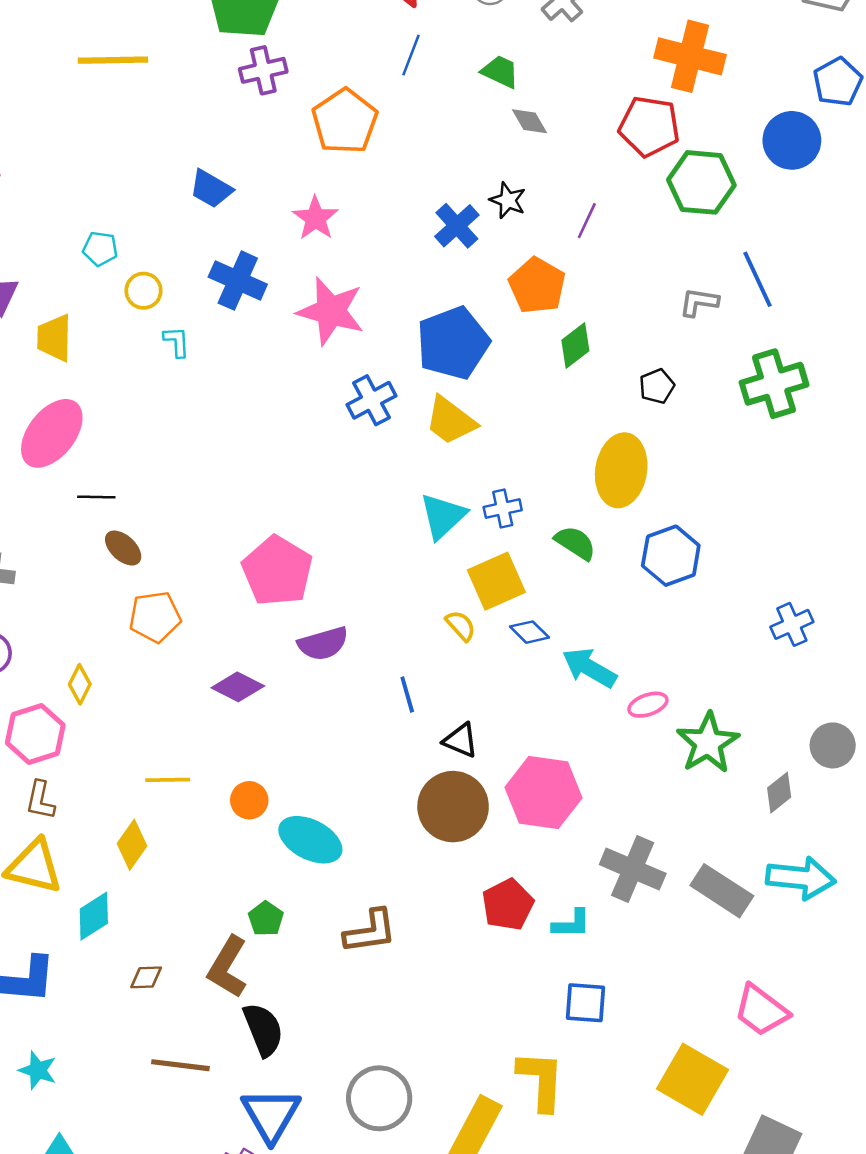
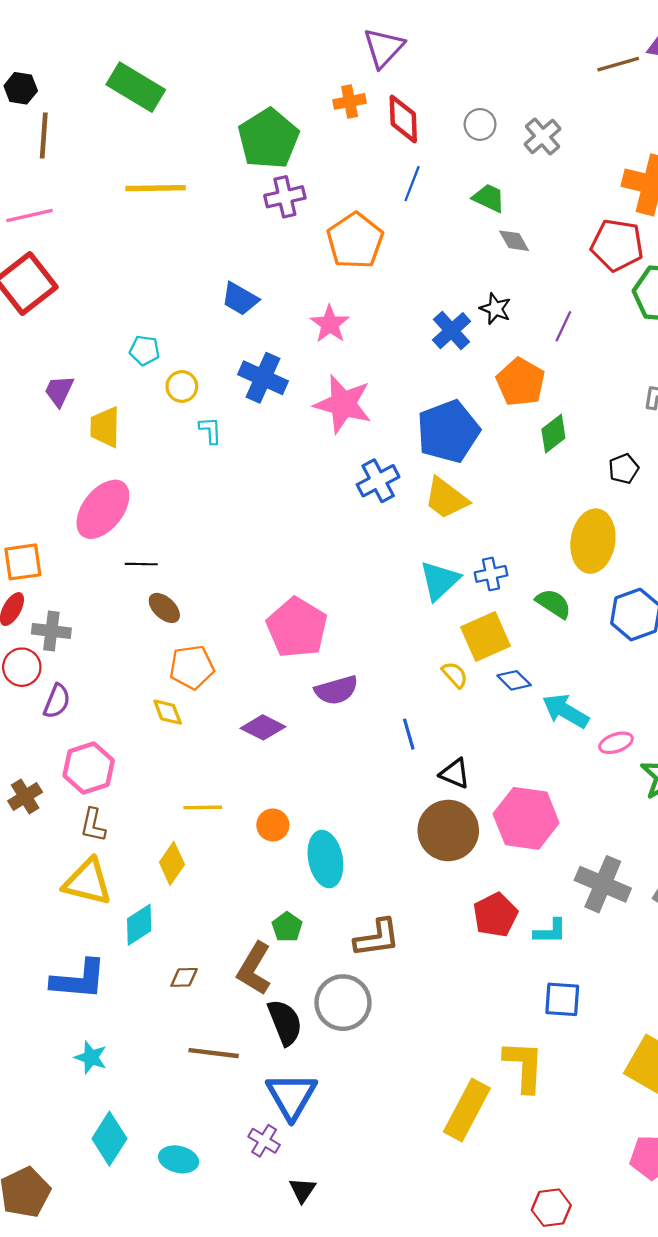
yellow diamond: (80, 684) -> (168, 712), moved, turned -48
cyan ellipse: (310, 840) -> (325, 859), turned 52
gray circle: (379, 1098) -> (343, 1003), moved

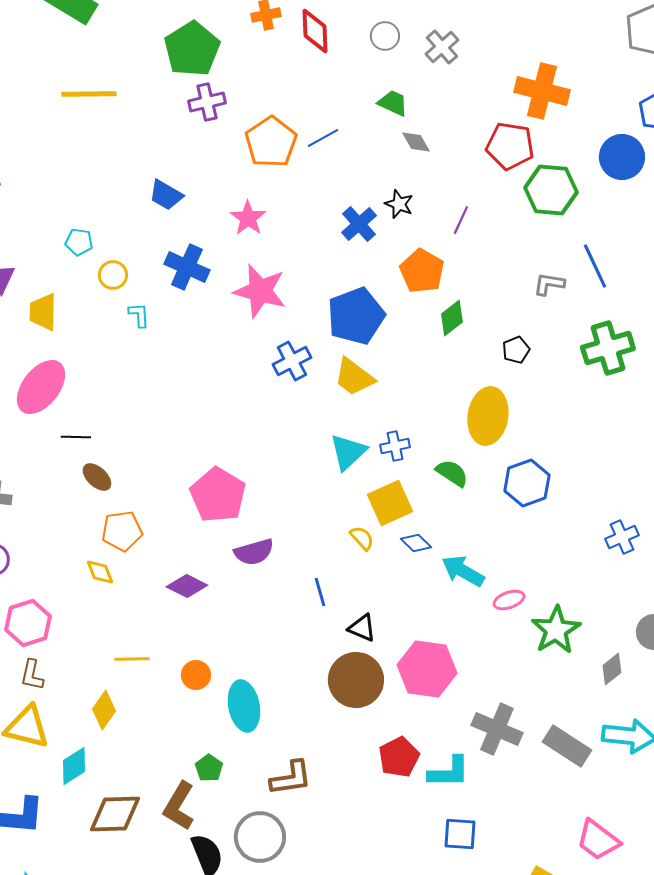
blue line: (412, 184) -> (323, 138), moved, turned 40
cyan L-shape: (550, 931) -> (449, 772), size x1.4
brown diamond: (184, 977) -> (115, 814), size x2.0

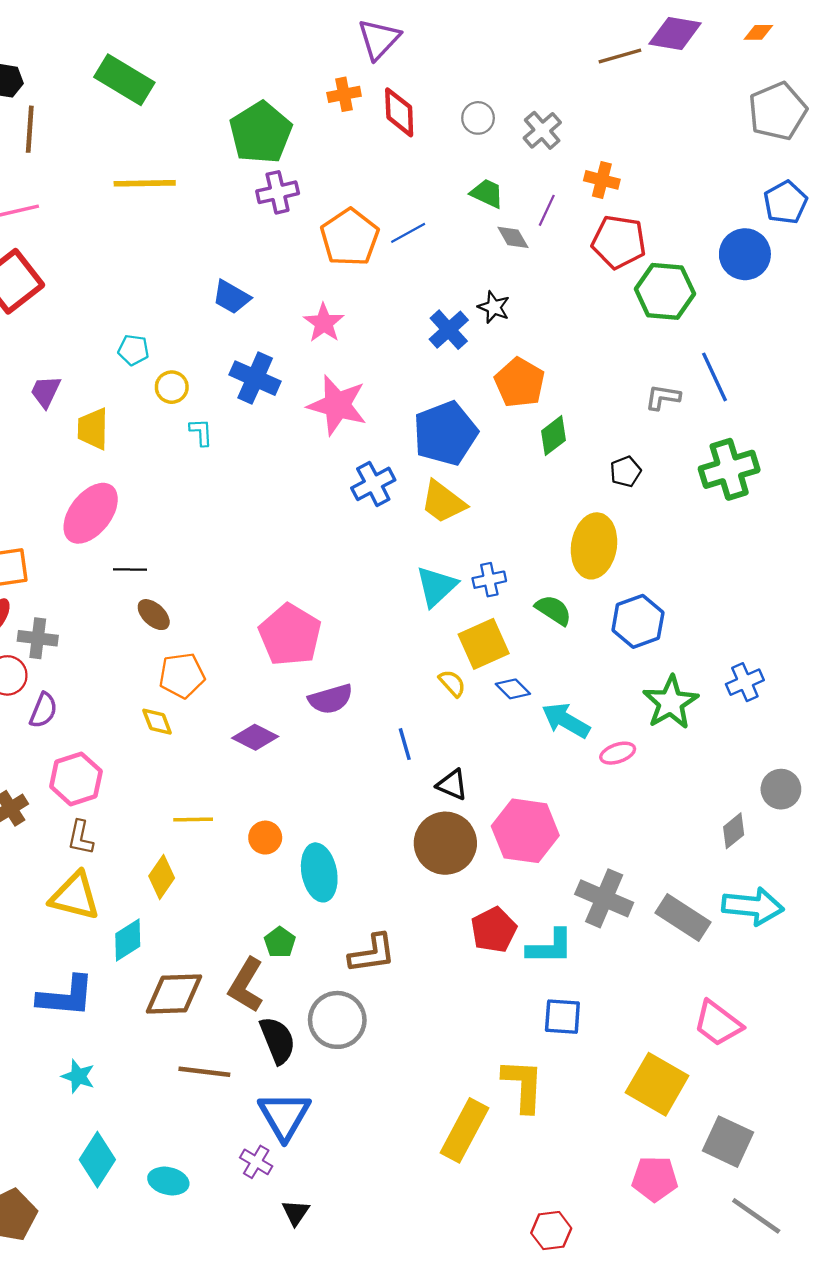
orange cross: (542, 91) -> (602, 180), moved, size x0.6
purple line: (461, 220) -> (547, 210), moved
green star: (556, 630) -> (671, 702), moved

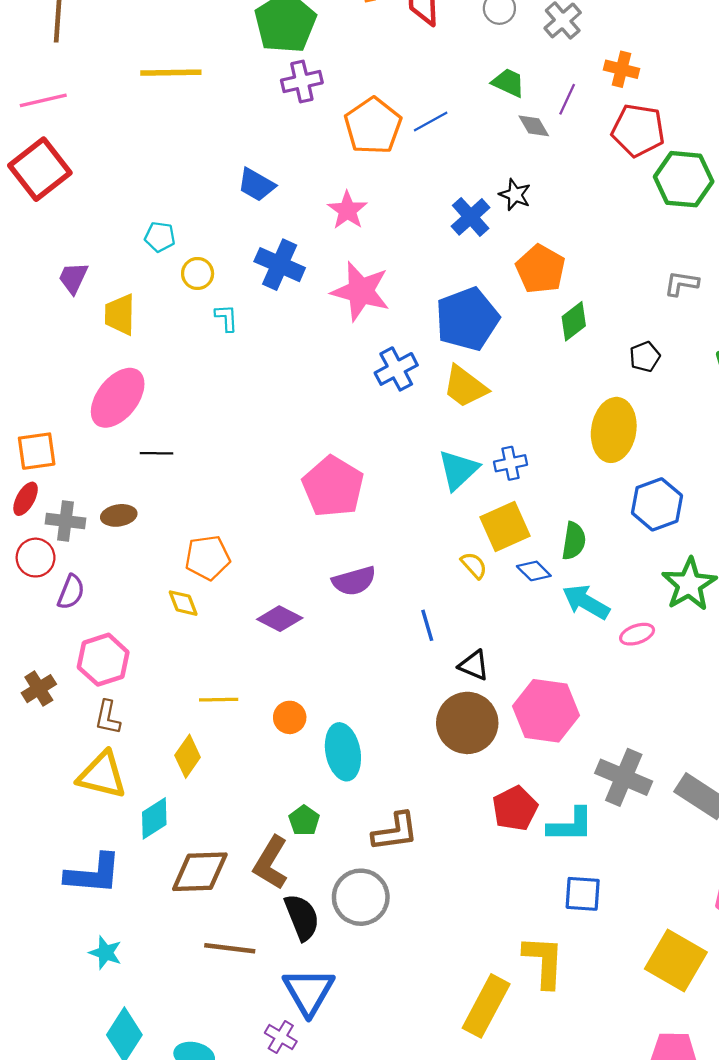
green semicircle: (553, 610) -> (574, 541), moved, turned 66
brown ellipse: (154, 615) -> (119, 515), moved, turned -52
pink pentagon: (290, 635) -> (333, 487), moved

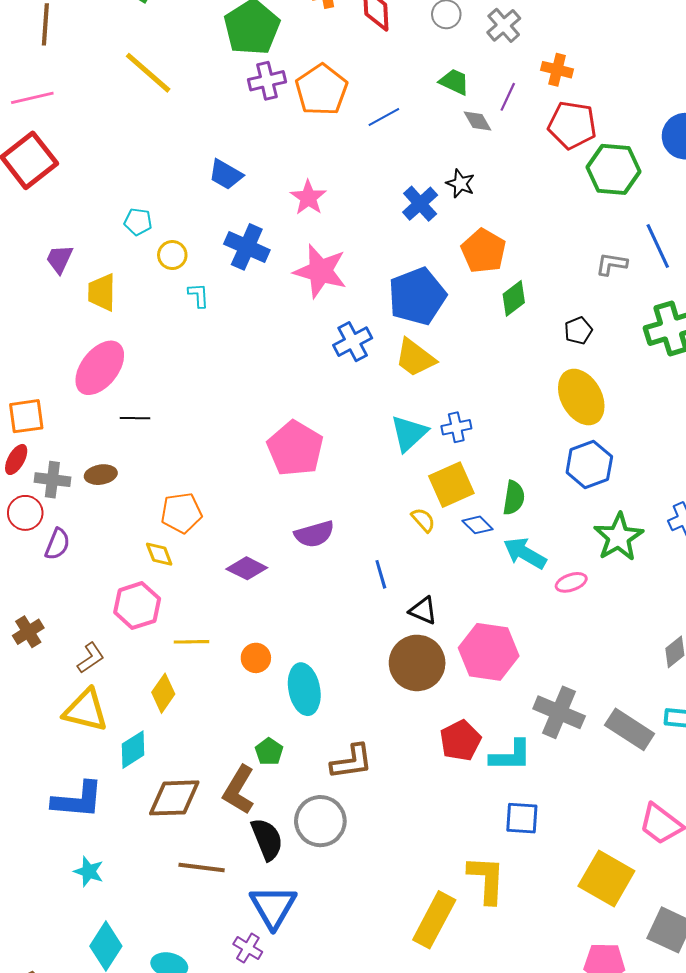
yellow line: (171, 73) -> (148, 73), turned 42
orange pentagon: (373, 126) -> (321, 90), moved
yellow ellipse: (614, 430) -> (581, 397), moved, turned -38
pink hexagon: (103, 660) -> (137, 606), moved
brown L-shape: (108, 717) -> (91, 658), turned -136

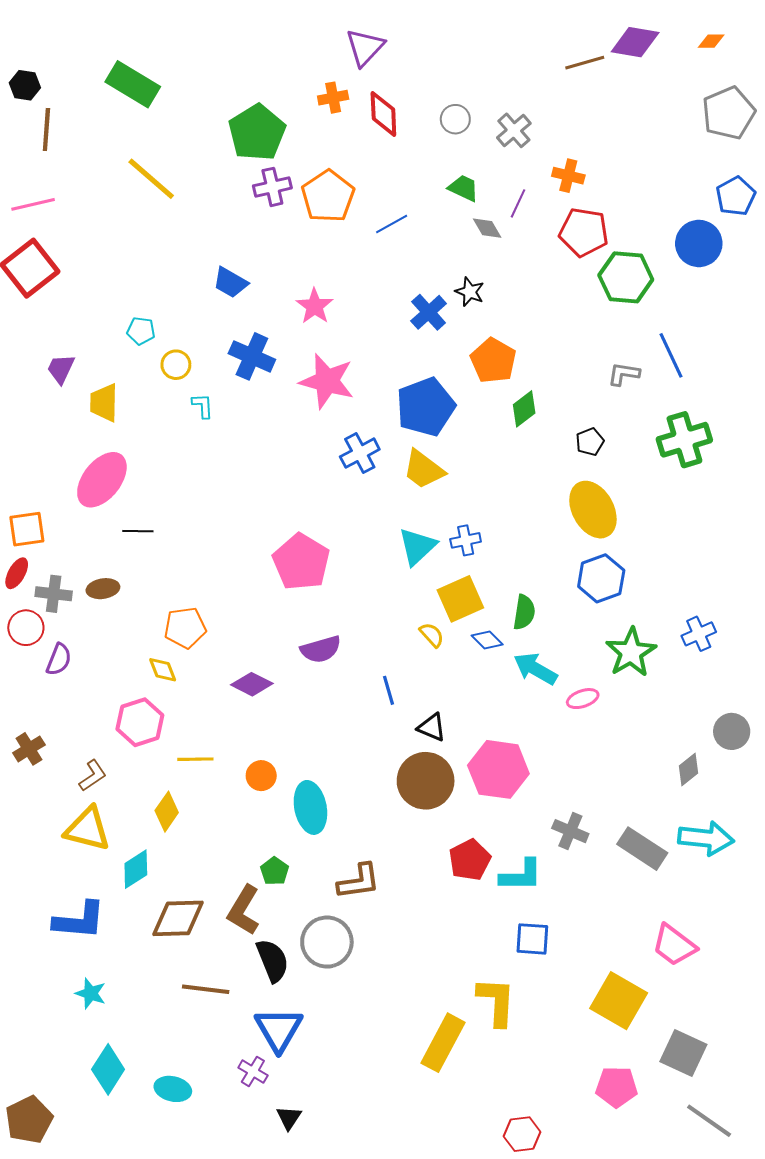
gray cross: (559, 712) -> (570, 831), size x0.7

